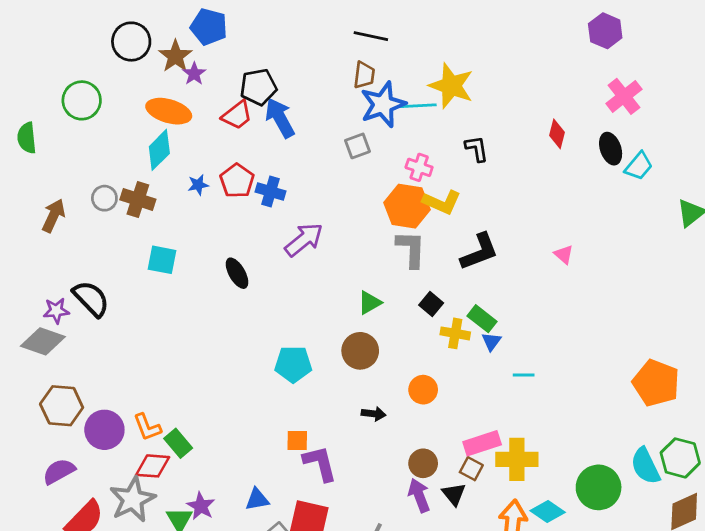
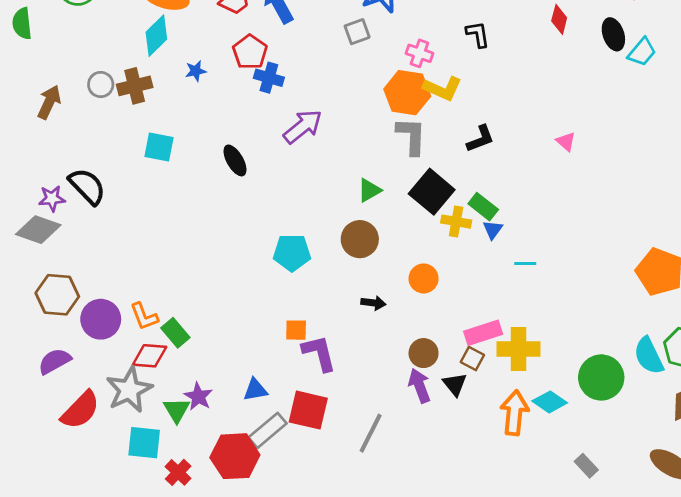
red pentagon: (237, 181) -> (250, 52), moved
brown cross: (138, 200) -> (135, 86), turned -32
black L-shape: (479, 252) -> (480, 139), size x0.7
black square: (431, 304) -> (432, 192), size x1.8

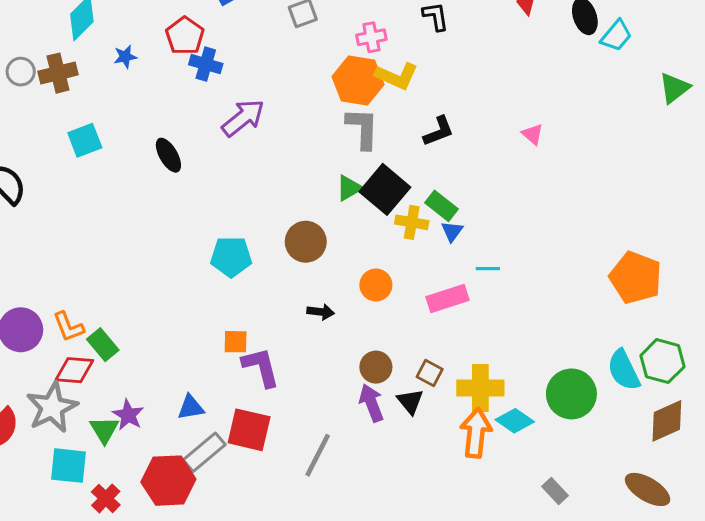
pink cross: (419, 53) -> (371, 37), turned -30
cyan square: (159, 147) -> (85, 140), turned -32
green triangle: (369, 190) -> (349, 188), moved
pink rectangle: (483, 333) -> (448, 298), moved
yellow cross: (518, 349) -> (480, 388), moved

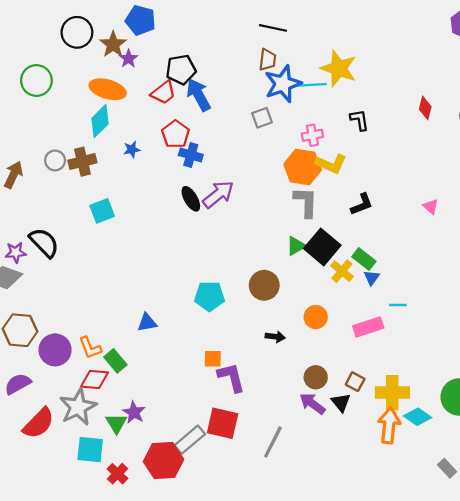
black ellipse: (168, 155) -> (191, 199), moved
yellow cross: (412, 222) -> (342, 271), turned 30
purple arrow: (371, 403) -> (312, 404), turned -32
blue triangle: (191, 407) -> (147, 323), moved

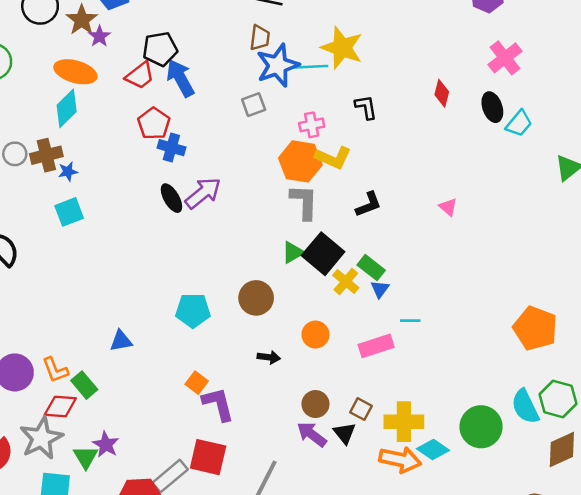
blue star: (132, 149) -> (68, 172), moved
orange square: (213, 359) -> (197, 383), turned 36
orange arrow: (389, 425) -> (400, 460), turned 96

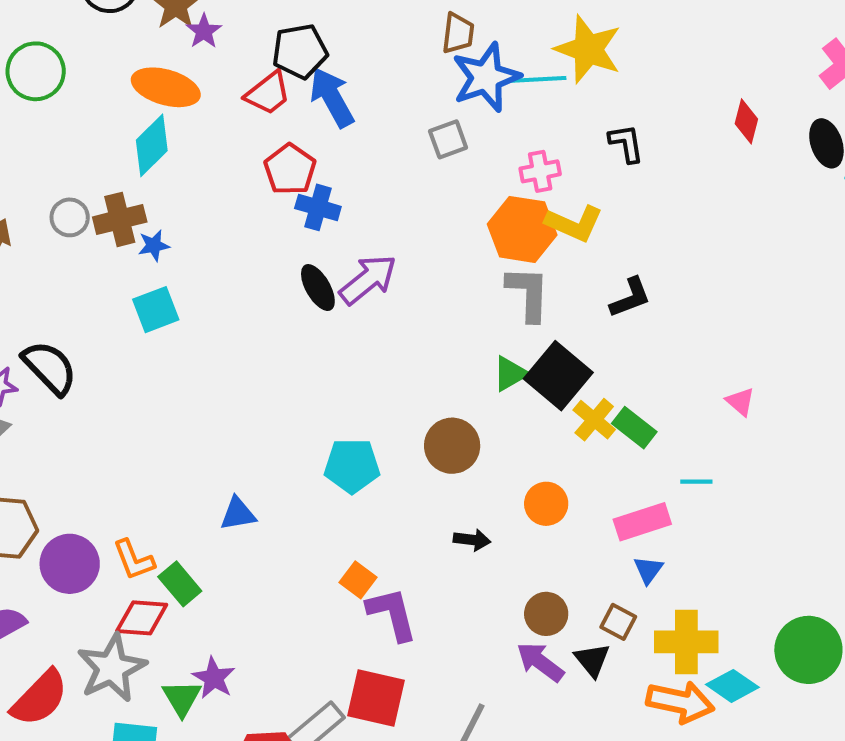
pink triangle: (448, 207) -> (740, 402), moved
green rectangle: (371, 268) -> (634, 428), moved
blue triangle: (380, 289) -> (648, 570), moved

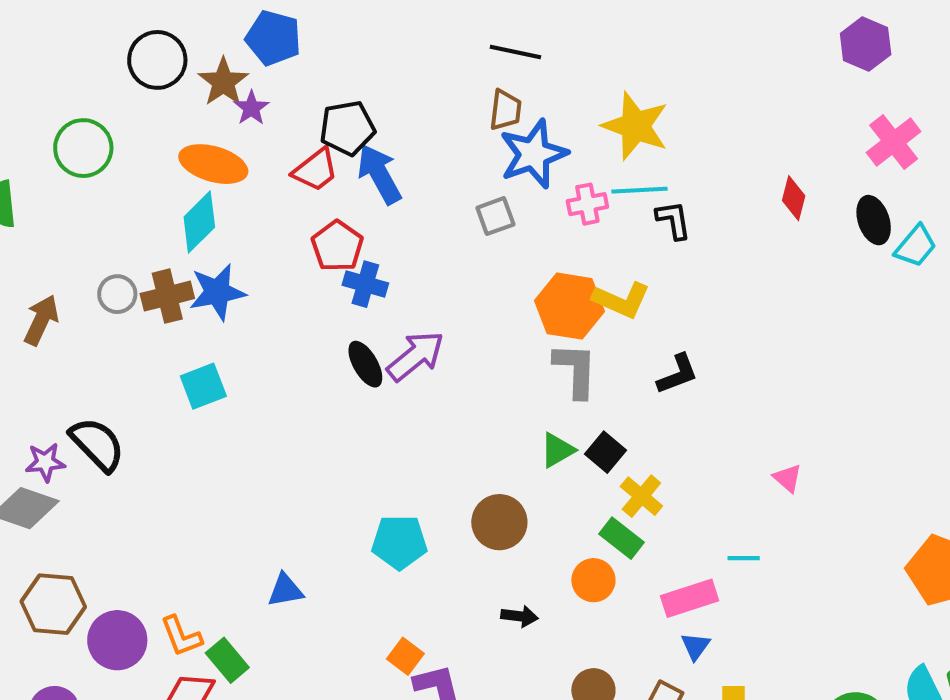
cyan line: (538, 79) -> (639, 190), moved
pink cross: (540, 171) -> (587, 204), moved
blue star: (154, 245) -> (217, 292), moved, size x1.8
black square: (558, 376) -> (605, 452), size x0.6
green rectangle: (634, 428) -> (621, 538), moved

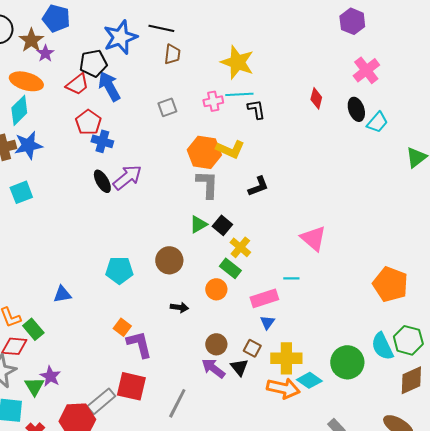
black line: (515, 52) -> (161, 28), moved
blue star: (533, 154) -> (120, 37), moved
pink triangle: (788, 478) -> (313, 238), size x1.8

